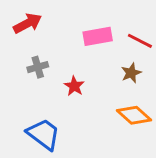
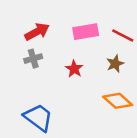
red arrow: (28, 23) -> (37, 32), moved
red star: (74, 86) -> (74, 69), moved

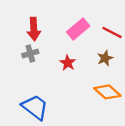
red arrow: (37, 32) -> (34, 29), turned 115
pink rectangle: (86, 32) -> (78, 29), turned -30

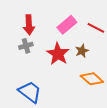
brown star: (105, 58) -> (82, 51), moved
red star: (68, 63) -> (58, 54), size x1.6

